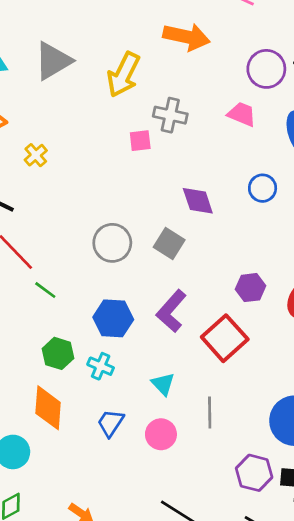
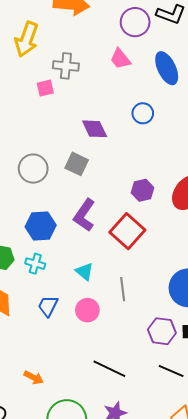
pink trapezoid: (242, 114) -> (120, 59), turned -145

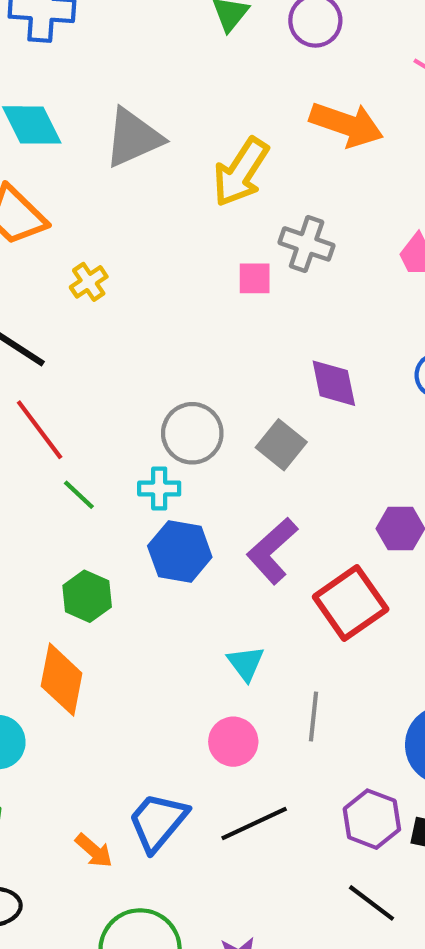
cyan cross: (35, 264) -> (159, 489), moved, turned -30
blue trapezoid: (48, 306) -> (158, 822), moved, size x1.4
black line: (109, 369) -> (254, 823), moved, turned -64

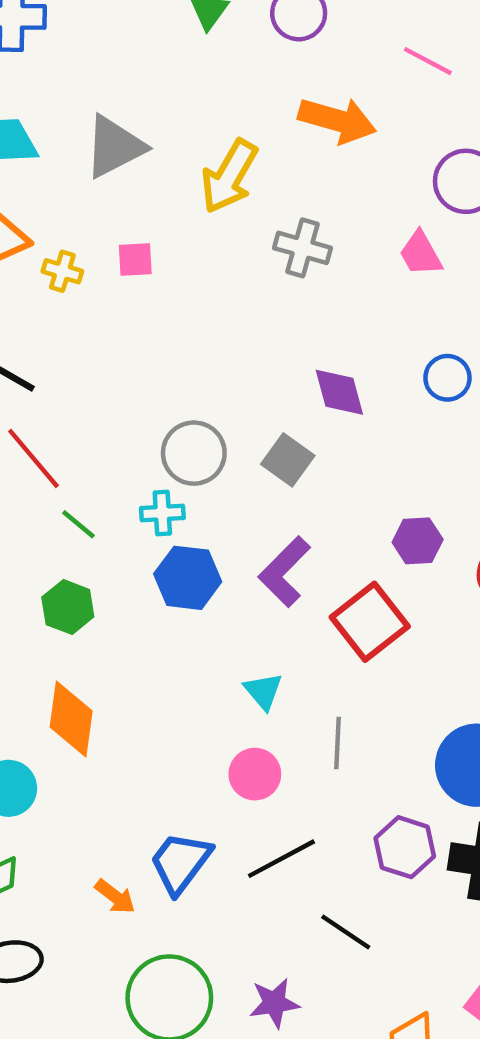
pink square: (255, 278) -> (135, 259), moved
yellow cross: (89, 282) -> (62, 271), moved, turned -36
green hexagon: (87, 596) -> (68, 607), moved
black line: (371, 903) -> (346, 932), moved

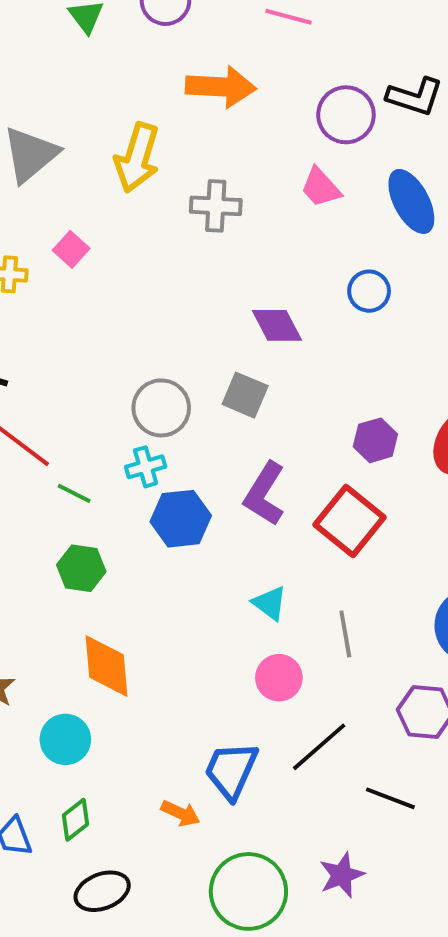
pink square: (135, 259) -> (71, 249), turned -32

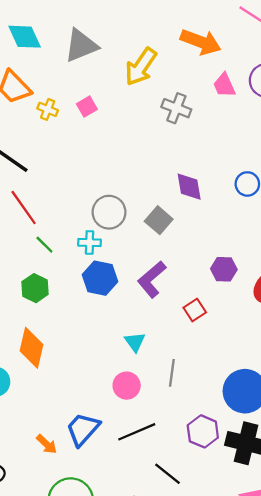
pink trapezoid: (321, 187) -> (224, 85), moved
red square: (349, 521) -> (195, 310), size x0.6

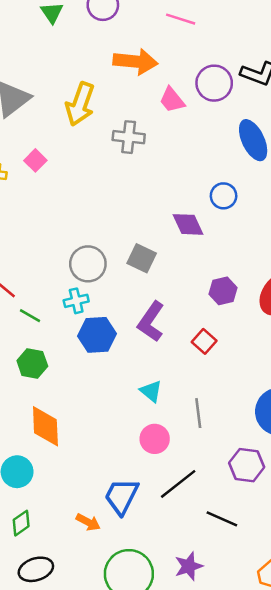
purple diamond: (189, 187) -> (188, 224), moved

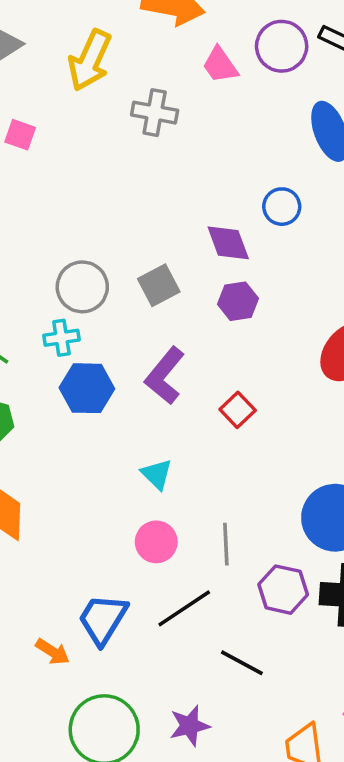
pink square: (35, 160) -> (20, 135), turned -30
gray square: (142, 258) -> (159, 285), turned 32
purple hexagon: (223, 291) -> (238, 301), moved
gray line: (198, 413) -> (226, 544), moved

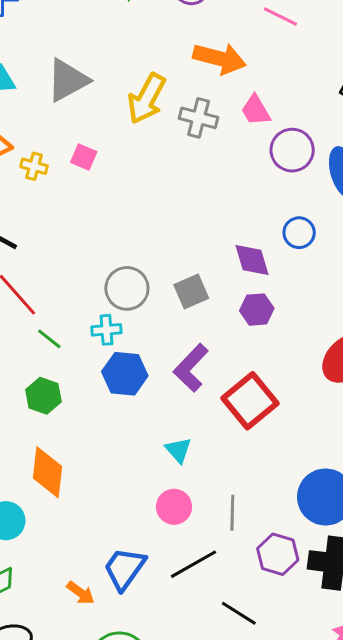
purple circle: (282, 46) -> (292, 150), moved
gray cross: (155, 113) -> (199, 118), moved
red square: (238, 410) -> (250, 401), size x1.8

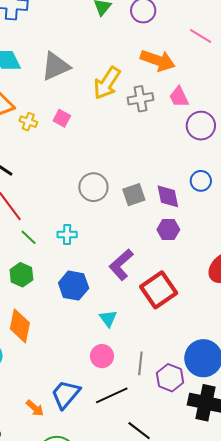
gray cross: (199, 118) -> (140, 99), turned -30
gray circle: (127, 288) -> (93, 187), moved
gray square: (191, 291) -> (134, 195), moved
blue hexagon: (125, 374) -> (74, 286), moved
purple hexagon: (278, 554) -> (170, 378), moved

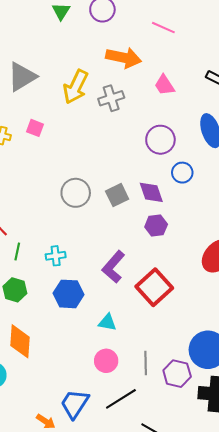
pink trapezoid: (179, 97) -> (164, 85), moved
purple circle: (201, 126) -> (160, 140), moved
cyan cross: (67, 235) -> (56, 256), moved
green line: (29, 237) -> (17, 251), turned 66
cyan triangle: (108, 319) -> (107, 322), turned -36

